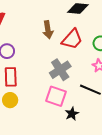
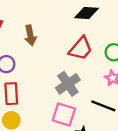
brown arrow: (48, 30) -> (30, 35), moved

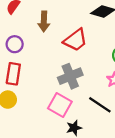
red trapezoid: (81, 49) -> (75, 40), moved

